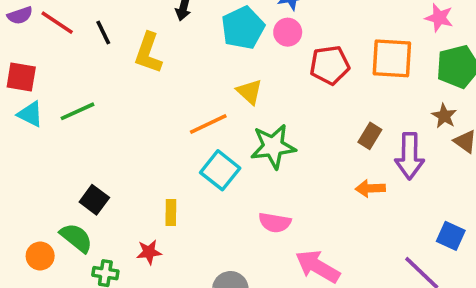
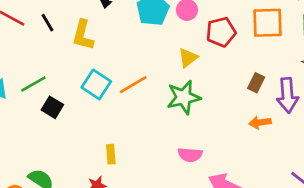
yellow triangle: (249, 92) -> (188, 58), moved, turned 45
cyan square: (220, 170) -> (96, 84), moved
black square: (94, 200) -> (52, 107), moved

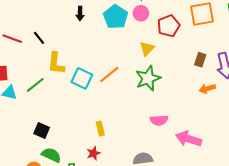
yellow L-shape: (83, 35) -> (56, 63), moved
black square: (52, 107) -> (42, 131), moved

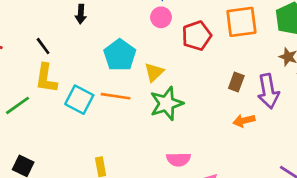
cyan pentagon: (116, 17) -> (120, 55), moved
black line: (39, 38) -> (43, 46), moved
yellow triangle: (147, 49) -> (154, 72), moved
orange line: (109, 75) -> (116, 96), turned 45

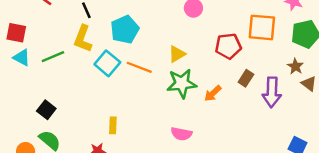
red pentagon: (197, 36) -> (228, 46), moved
cyan pentagon: (120, 55) -> (125, 30), moved
orange arrow: (244, 121) -> (213, 93), moved, turned -42

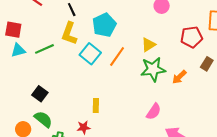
cyan triangle: (22, 57) -> (18, 50), turned -42
orange line: (139, 67) -> (117, 56), turned -75
pink semicircle: (181, 134) -> (154, 112), turned -66

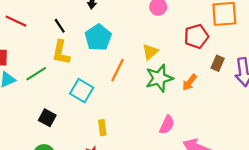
cyan square: (90, 54) -> (82, 91), moved
black square: (40, 94) -> (47, 118), moved

